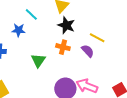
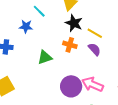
yellow line: (97, 38) -> (95, 33), moved
green triangle: (38, 60) -> (45, 57), turned 35

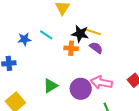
cyan line: (39, 11) -> (46, 35), moved
black star: (74, 23) -> (80, 34), moved
green triangle: (45, 57) -> (50, 86), moved

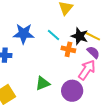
cyan line: (46, 35) -> (54, 35), moved
blue star: (24, 39) -> (24, 34), size x1.5
pink arrow: (101, 82) -> (87, 70), moved, turned 105

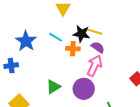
blue star: (24, 34) -> (26, 41), turned -30

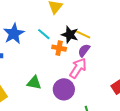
purple semicircle: (98, 47) -> (84, 50), turned -96
green triangle: (53, 87) -> (34, 83), turned 35

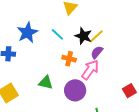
yellow line: (83, 34) -> (96, 36), turned -70
orange cross: (59, 48) -> (69, 59), moved

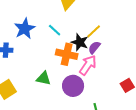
black star: (83, 36) -> (80, 42), moved
orange cross: (69, 59) -> (67, 54), size x1.5

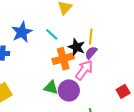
yellow line: (94, 31) -> (91, 37), turned -42
orange cross: (67, 54) -> (63, 59), turned -30
green triangle: (44, 78) -> (51, 88), moved

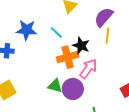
blue star: (22, 32) -> (27, 30), turned 30
yellow line: (91, 37) -> (107, 36), moved
purple semicircle: (91, 53) -> (104, 17), moved, size x1.5

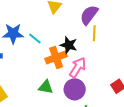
cyan line: (56, 33) -> (35, 39), moved
purple circle: (73, 89) -> (75, 89), moved

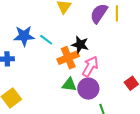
yellow line: (94, 33) -> (117, 13), moved
green triangle: (46, 87) -> (69, 85), moved

